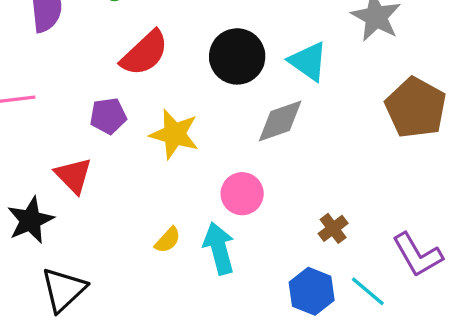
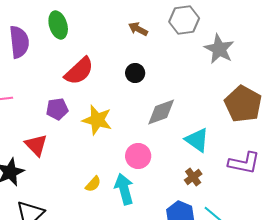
black circle: (237, 56) -> (135, 73), size x0.6
cyan triangle: (308, 61) -> (197, 140), moved
purple L-shape: (417, 255) -> (244, 163), moved, turned -48

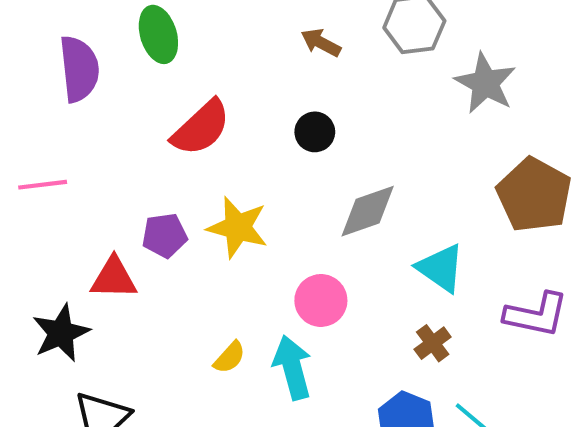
purple pentagon: (57, 109) -> (165, 235), moved
red triangle: (36, 145) -> (114, 278), turned -45

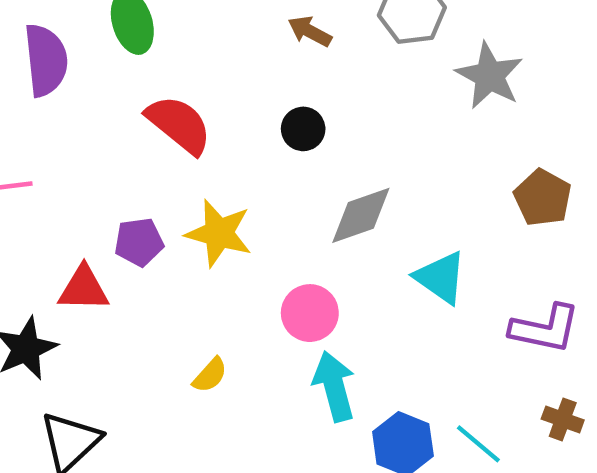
red semicircle: (201, 128) -> (179, 124), turned -98
brown pentagon: (534, 195) -> (543, 198), size x0.7
brown cross: (433, 343) -> (563, 420), moved, turned -33
cyan arrow: (292, 368) -> (334, 386), moved

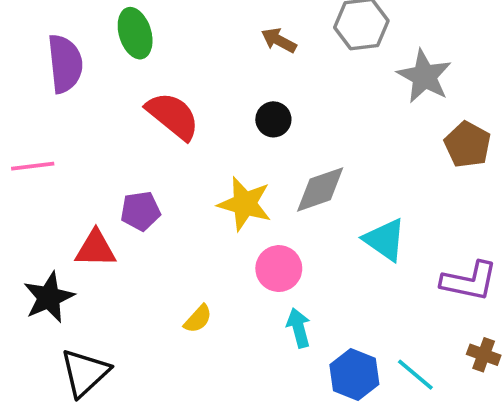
brown pentagon: (543, 198) -> (467, 145), moved
yellow star: (219, 233) -> (245, 204), moved
cyan arrow: (334, 386) -> (299, 328), size x0.7

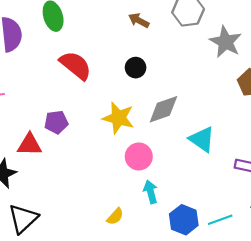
yellow semicircle: (198, 319) -> (115, 216), moved
cyan line: (415, 375) -> (220, 220), turned -60

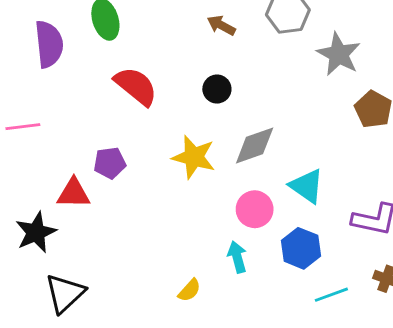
pink circle: (139, 156) -> (255, 209), moved
blue hexagon: (184, 220) -> (301, 248), moved

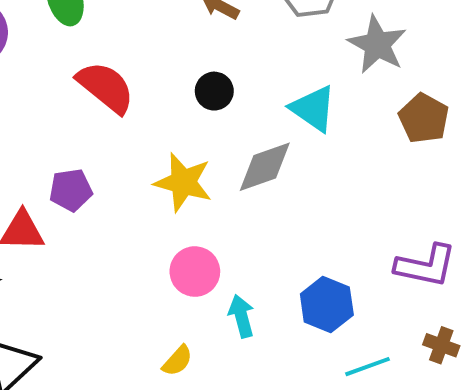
cyan triangle: (307, 186) -> (313, 109), moved
pink circle: (255, 209) -> (195, 272), moved

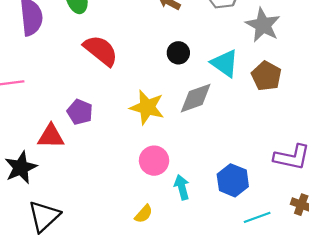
black circle: (214, 91) -> (178, 53), moved
brown pentagon: (424, 118) -> (266, 76), moved
purple pentagon: (71, 190) -> (80, 112), turned 30

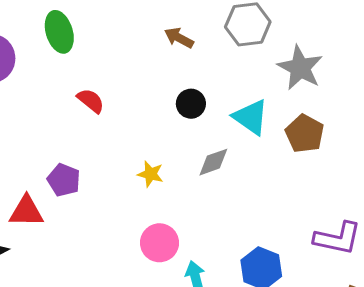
red semicircle: (101, 51) -> (91, 101), size x0.6
gray diamond: (196, 98) -> (213, 162), size x0.7
yellow star: (147, 107) -> (151, 174), size x0.6

